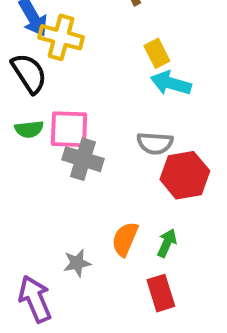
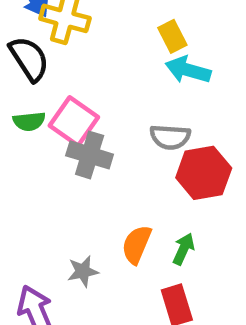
pink square: (69, 129) -> (74, 121), turned 33

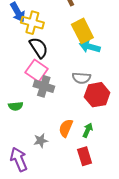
yellow rectangle: (172, 36) -> (82, 31), size x1.6
black semicircle: (29, 59) -> (39, 48), moved
green semicircle: (29, 121) -> (16, 106), moved

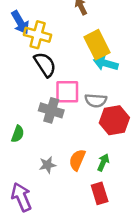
pink square: (37, 71) -> (67, 92), moved, turned -35
green semicircle: (16, 106) -> (18, 134), turned -64
gray star: (41, 141) -> (47, 165), moved

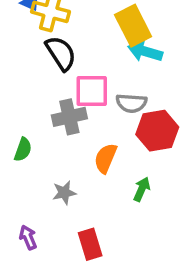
gray cross: (51, 110) -> (69, 117), turned -30
orange semicircle: (77, 160) -> (106, 158), moved
red rectangle: (100, 193) -> (90, 244), moved
purple arrow: (21, 197) -> (28, 237), size x0.6

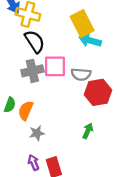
gray cross: (69, 117) -> (32, 71), moved
orange semicircle: (106, 158) -> (26, 111), moved
purple arrow: (28, 237) -> (34, 163), moved

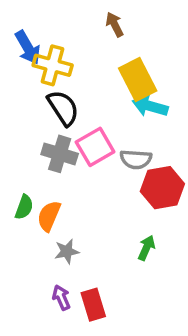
pink square: (55, 66) -> (95, 147), turned -30
gray cross: (32, 71) -> (60, 154), turned 30

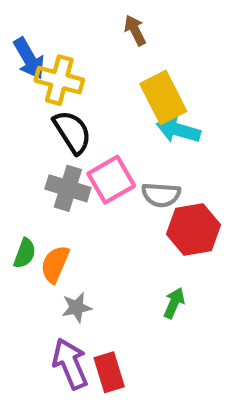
purple arrow: (61, 298) -> (70, 364), size x1.6

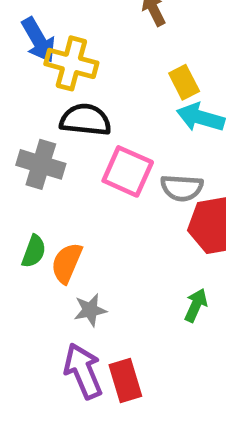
yellow rectangle: (163, 97) -> (184, 82), size x0.6
black semicircle: (72, 132) -> (85, 120), turned -51
pink square: (111, 180) -> (128, 171), turned -36
gray cross: (68, 188) -> (41, 164), moved

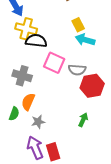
yellow cross: (71, 63) -> (26, 29), moved
gray cross: (41, 164) -> (22, 76), moved
green semicircle: (34, 251) -> (14, 114), moved

